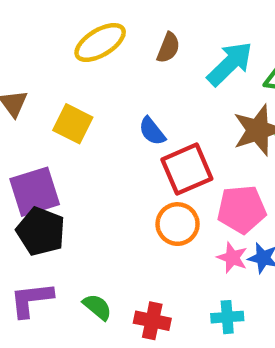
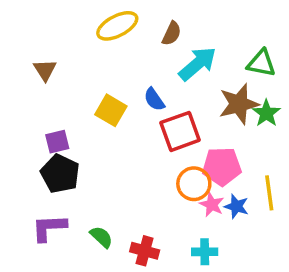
cyan arrow: (230, 64) -> (198, 64), moved
yellow square: (73, 124) -> (111, 110), moved
purple square: (35, 192) -> (57, 142), size x0.6
orange circle: (178, 224) -> (194, 184), moved

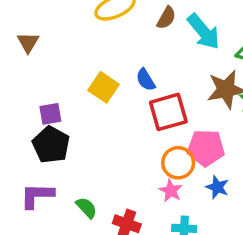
cyan arrow: (198, 64) -> (204, 32), moved, turned 87
brown triangle: (45, 70) -> (28, 42), moved
pink star: (212, 205) -> (171, 191), moved

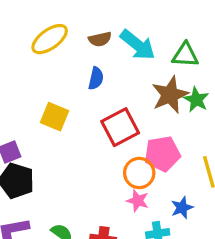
brown semicircle: (166, 18) -> (100, 39), turned 60
blue semicircle: (146, 80) -> (96, 78), moved, turned -125
blue star: (217, 187) -> (182, 208), moved, turned -30

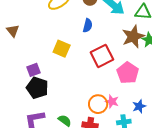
pink pentagon: (162, 154) -> (128, 73), turned -30
orange circle: (139, 173) -> (98, 104), moved

